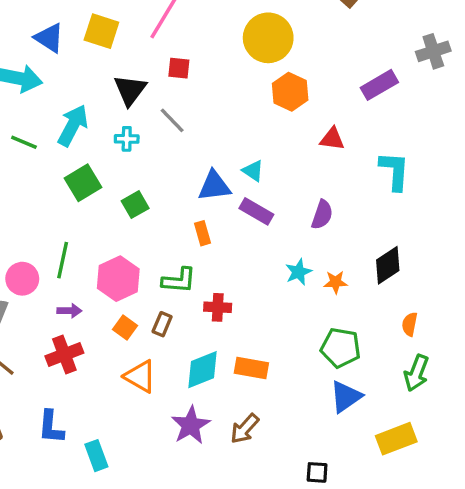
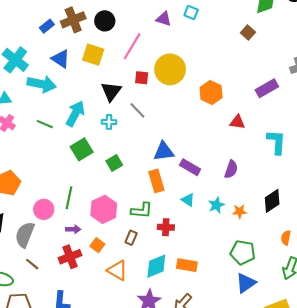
yellow circle: (268, 38) -> (170, 69), moved
cyan triangle: (253, 171) -> (188, 200), moved
orange rectangle: (202, 233) -> (156, 181), size x1.5
orange square: (125, 328) -> (97, 245), moved

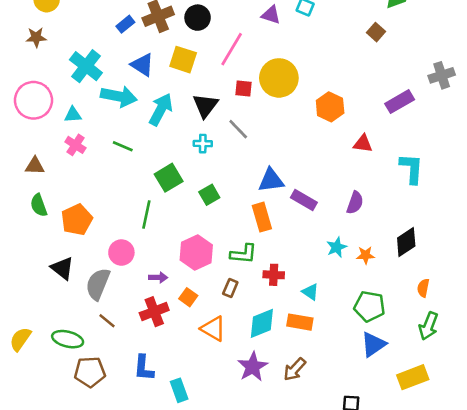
cyan arrow: (75, 114) -> (161, 109), moved
green line: (69, 198) -> (146, 214), moved
cyan triangle: (188, 200) -> (310, 292), moved

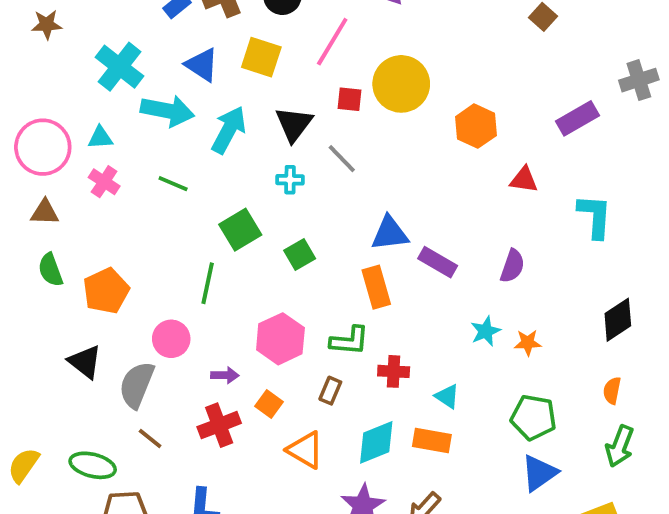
pink circle: (33, 100) -> (43, 147), moved
black diamond: (406, 242) -> (618, 320), moved

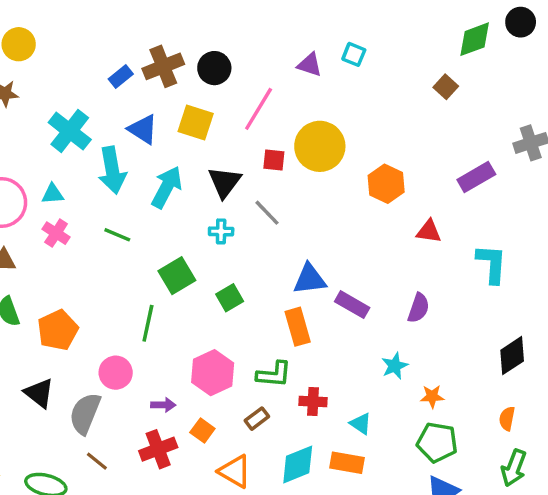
cyan arrow: (167, 111) -> (112, 170), turned 69
orange star: (528, 343) -> (432, 396), moved
brown rectangle: (330, 391) -> (257, 419), turned 30

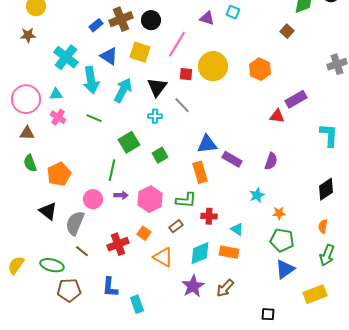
purple rectangle: (476, 177) -> (296, 99), moved
orange hexagon: (386, 184) -> (260, 69), moved
cyan L-shape: (492, 264) -> (329, 135), moved
purple arrow: (163, 405) -> (121, 195), moved

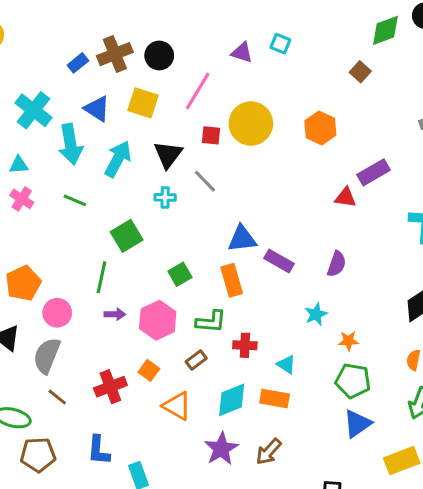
green square: (160, 155) -> (180, 274), moved
pink circle: (93, 199) -> (57, 313), moved

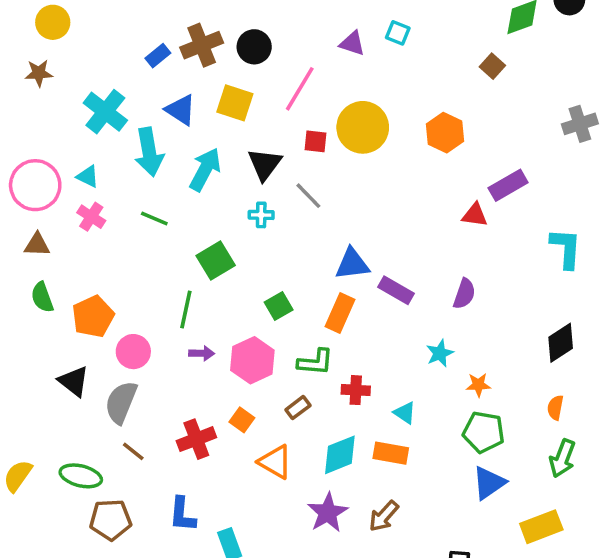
cyan triangle: (19, 165) -> (88, 176), turned 30
orange rectangle: (232, 280) -> (340, 313), turned 40

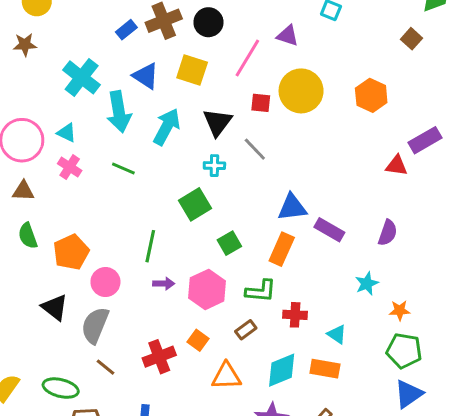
purple triangle: (352, 43) -> (288, 36), moved
green square: (216, 260) -> (195, 204), moved
orange triangle: (275, 462) -> (226, 376), turned -32

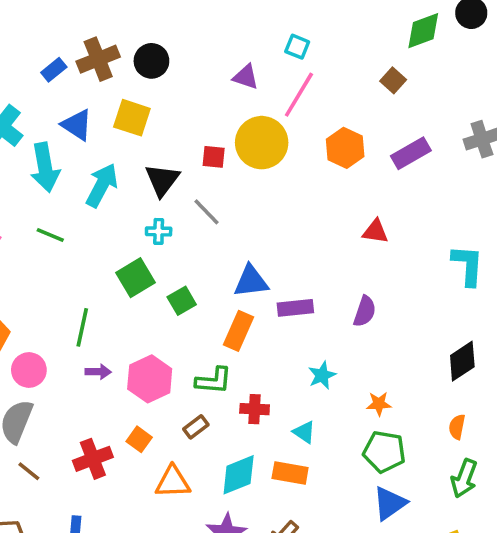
pink line: (247, 58) -> (299, 95), moved
purple rectangle: (425, 140) -> (411, 153), moved
purple rectangle: (329, 230) -> (295, 308), turned -36
green square: (229, 243) -> (182, 301), moved
cyan star: (367, 284) -> (322, 375), moved

